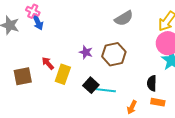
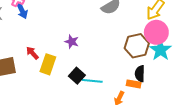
brown hexagon: (114, 54) -> (137, 46), moved
orange rectangle: (158, 102) -> (134, 84), moved

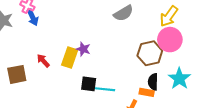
cyan star: (160, 50) -> (179, 79), moved
yellow rectangle: (48, 64) -> (70, 58), moved
black square: (77, 76) -> (89, 84), turned -35

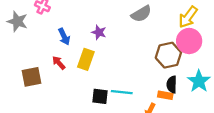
blue arrow: (33, 17) -> (64, 37), moved
purple star: (83, 49) -> (99, 32), moved
black square: (89, 84) -> (100, 96), moved

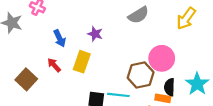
pink circle: (189, 41) -> (162, 58), moved
brown hexagon: (168, 55) -> (141, 75), moved
brown square: (32, 77) -> (26, 79), turned -36

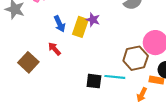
yellow rectangle: (82, 62) -> (80, 27), moved

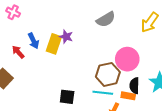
red arrow: (54, 49) -> (18, 52), moved
cyan line: (115, 77) -> (103, 93), moved

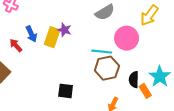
pink circle: (127, 59) -> (127, 38), moved
cyan line: (103, 93) -> (102, 52), moved
orange rectangle: (128, 96) -> (145, 91), moved, turned 48

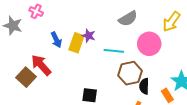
red arrow: (16, 45) -> (41, 65), moved, size x1.6
cyan line: (102, 52) -> (114, 51), moved
black semicircle: (134, 80) -> (144, 86), moved

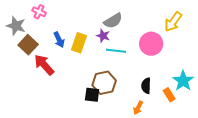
gray semicircle: (128, 19) -> (113, 21), moved
purple star: (89, 36) -> (103, 36), moved
brown hexagon: (130, 73) -> (104, 83), moved
brown square: (26, 77) -> (28, 45), moved

